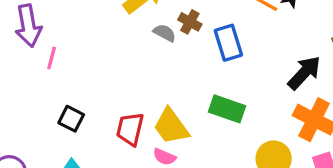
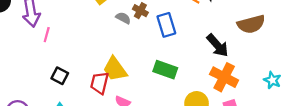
black arrow: (304, 73) -> (218, 45), turned 95
yellow trapezoid: (171, 126) -> (115, 69), moved

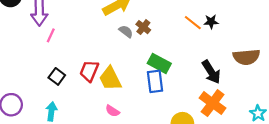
blue rectangle: (166, 25) -> (155, 81), moved
green rectangle: (165, 70) -> (159, 63), moved
red trapezoid: (100, 83) -> (89, 71), moved

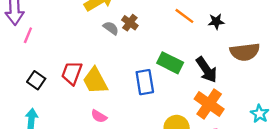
black star: (211, 22) -> (216, 22), moved
green rectangle: (159, 63) -> (170, 63), moved

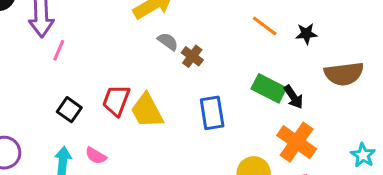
brown cross: (130, 23) -> (192, 56), moved
green rectangle: (170, 63) -> (269, 88), moved
black arrow: (207, 70) -> (293, 97), size x0.7
pink semicircle: (99, 116) -> (96, 156), moved

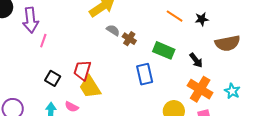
green rectangle: (269, 88) -> (164, 50), moved
yellow trapezoid: (147, 111) -> (90, 87), moved
cyan star: (363, 155) -> (232, 91), moved

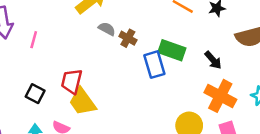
pink line: (43, 41) -> (34, 40), moved
blue rectangle: (145, 74) -> (154, 65), moved

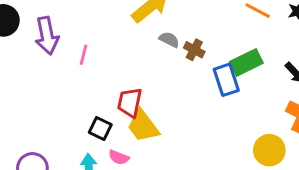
green rectangle: (172, 50) -> (246, 62), turned -44
black square: (35, 94) -> (100, 128), moved

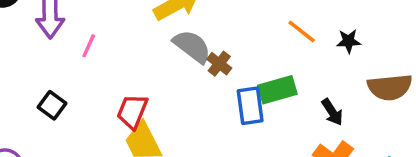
gray semicircle: (169, 40) -> (192, 46), size x1.6
black square: (100, 128) -> (52, 105), moved

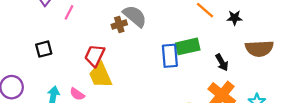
brown cross: (219, 64) -> (119, 25), moved, turned 32
black square: (52, 105) -> (44, 49), turned 36

